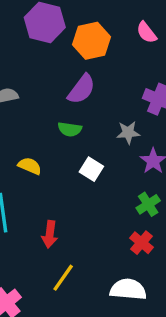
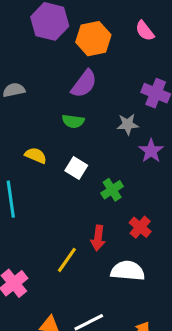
white square: (91, 169) -> (76, 168), moved
green cross: (148, 204) -> (112, 190), moved
red arrow: (50, 234) -> (98, 238), moved

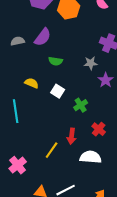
purple semicircle: (84, 84) -> (43, 37), moved

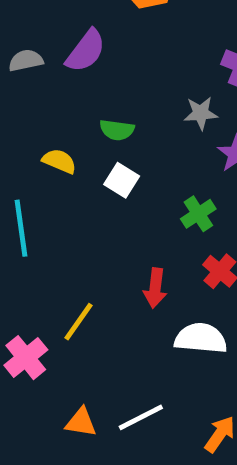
green semicircle: (56, 61) -> (117, 130), moved
green cross: (81, 105) -> (198, 214), moved
yellow line: (52, 150) -> (79, 322), moved

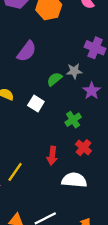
purple semicircle: (86, 51) -> (27, 51), moved
green semicircle: (117, 130) -> (54, 79), moved, turned 133

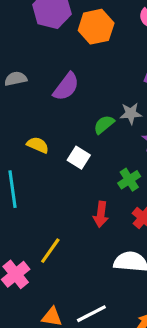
red arrow: (52, 156) -> (101, 214), moved

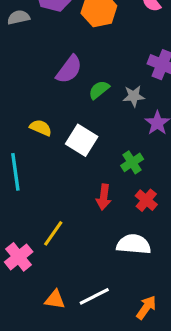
gray semicircle: (16, 79) -> (19, 17), moved
green semicircle: (104, 124) -> (99, 90), moved
white square: (79, 158) -> (82, 140), size x1.4

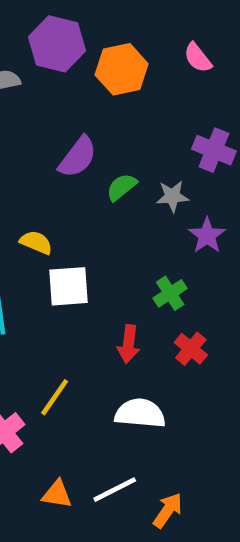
white square: (82, 140) -> (68, 286), moved, turned -36
white semicircle: (134, 244) -> (140, 413), moved
orange arrow: (146, 307) -> (168, 510), moved

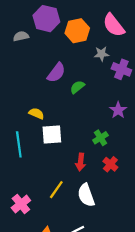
pink semicircle: (198, 58) -> (114, 25), size x1.6
gray star: (172, 196) -> (102, 54), moved
yellow line: (55, 397) -> (56, 190), moved
white semicircle: (140, 413) -> (86, 195), turned -115

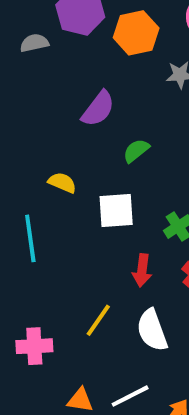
green semicircle: (77, 87) -> (136, 151), moved
white square: (52, 134) -> (116, 211), moved
pink cross: (21, 204) -> (34, 346), turned 36

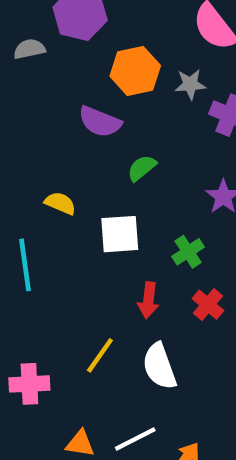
orange hexagon: (136, 33) -> (135, 71), moved
purple semicircle: (98, 109) -> (100, 122), turned 75

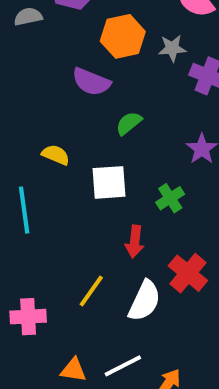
red cross: (208, 305) -> (188, 273), moved, size x1.4
white semicircle: (159, 366) -> (145, 301), turned -135

